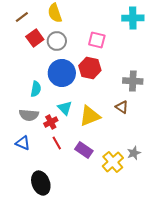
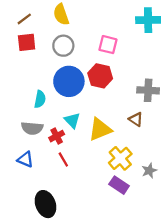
red square: (35, 38) -> (27, 42), moved, turned 30
purple rectangle: (84, 150) -> (119, 185), moved
yellow cross: (113, 162) -> (120, 158), moved

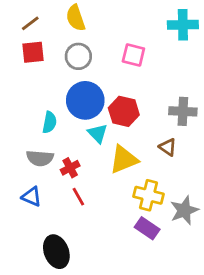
red hexagon: (100, 76) -> (124, 111), moved
cyan triangle: (72, 120) -> (98, 133), moved
yellow cross: (120, 158) -> (149, 195), turned -35
gray star: (149, 171) -> (184, 210), size x1.5

